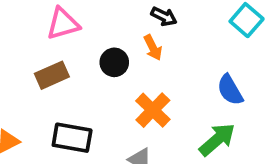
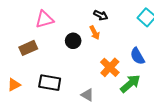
brown rectangle: (52, 75) -> (28, 48), moved
orange cross: (153, 110) -> (110, 67), moved

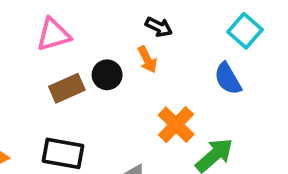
brown rectangle: (28, 48) -> (67, 88), moved
blue semicircle: (137, 56) -> (228, 79), moved

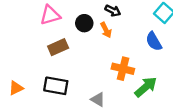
black circle: (107, 75) -> (84, 23), moved
orange cross: (176, 125) -> (123, 69), turned -30

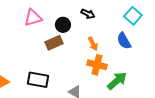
orange arrow: (106, 30) -> (93, 44), moved
brown rectangle: (58, 47) -> (54, 43), moved

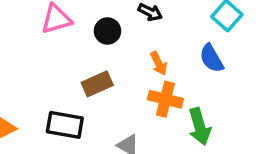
brown rectangle: (54, 43) -> (97, 84), moved
green arrow: (117, 81) -> (200, 127), turned 115

